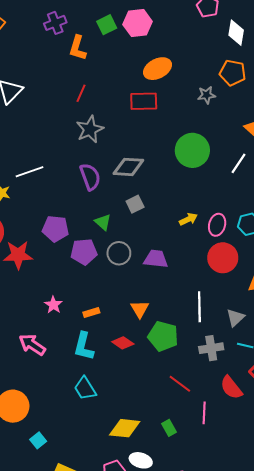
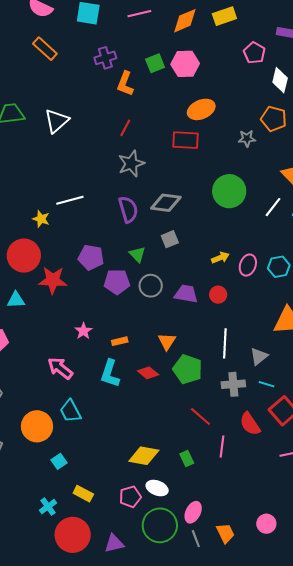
red circle: (223, 258) -> (218, 295), moved, size x0.6
cyan trapezoid: (85, 389) -> (70, 411), moved

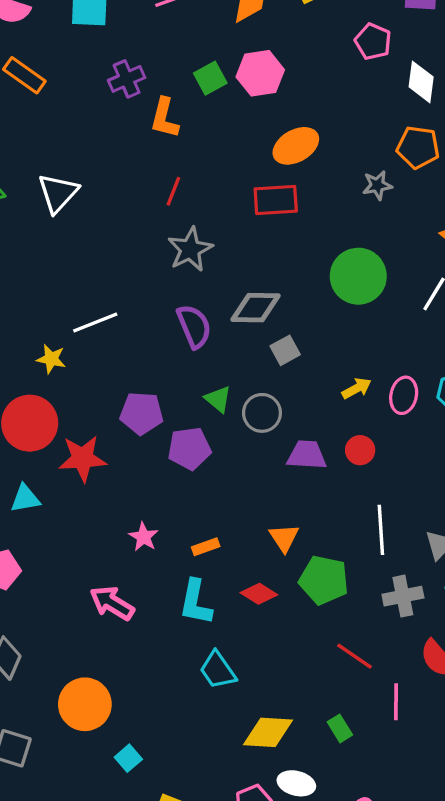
gray square: (170, 239) -> (285, 350), moved
gray circle: (151, 286) -> (262, 413), moved
cyan trapezoid: (70, 411) -> (218, 670), moved

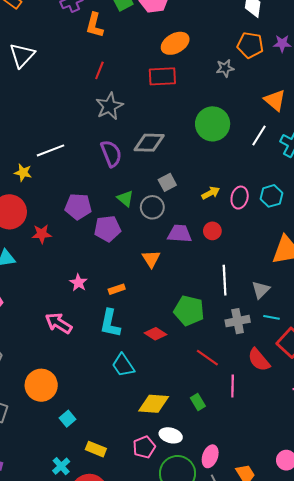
white triangle: (58, 193) -> (22, 55), moved
gray square: (285, 350) -> (167, 182), moved
red star: (83, 458) -> (42, 234), size x0.7
orange triangle: (284, 538) -> (151, 259), moved
red diamond: (259, 594) -> (156, 334), moved

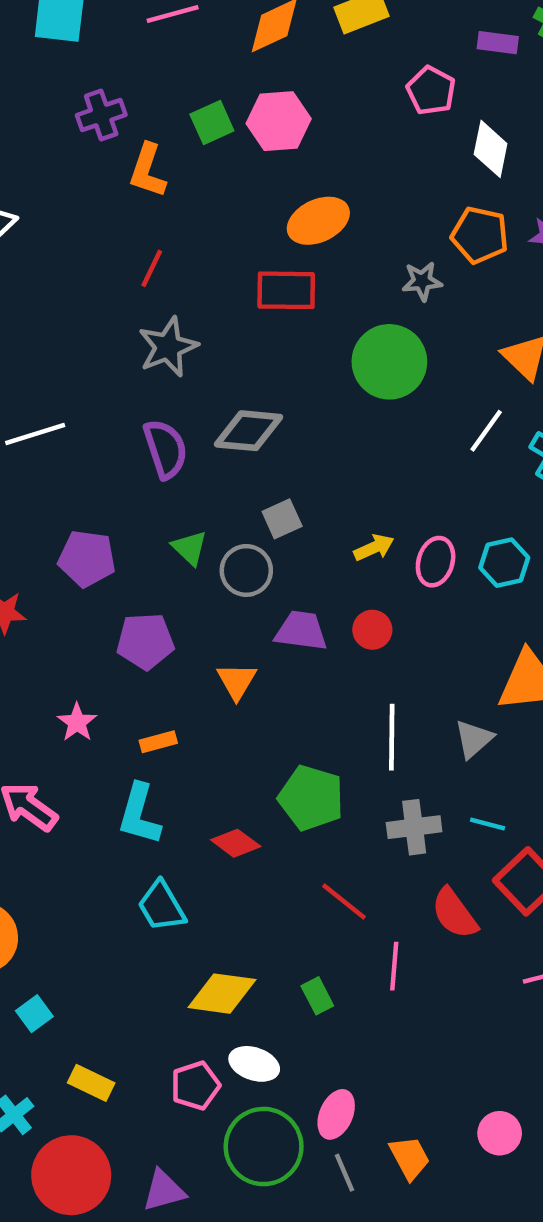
green circle: (213, 124) -> (389, 362), moved
purple pentagon: (107, 229) -> (145, 641), moved
gray triangle: (261, 290) -> (474, 739), moved

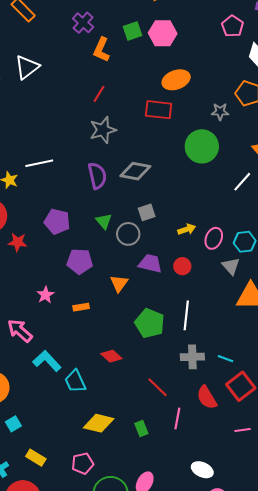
purple cross: (101, 115) -> (83, 23), turned -35
gray triangle: (474, 739) -> (231, 266), moved, turned -36
green pentagon: (311, 798) -> (150, 323), moved
cyan L-shape: (139, 814) -> (47, 361), moved, turned 116
white ellipse: (254, 1064) -> (202, 470), moved

